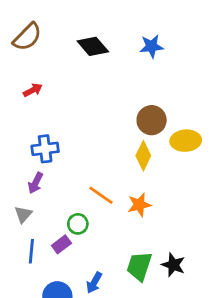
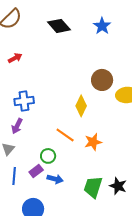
blue star: (152, 46) -> (102, 26), turned -30
yellow diamond: (143, 156) -> (81, 106), moved
blue arrow: (94, 283) -> (55, 179), moved, turned -105

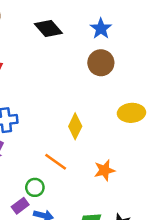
brown circle: (102, 80) -> (101, 63), moved
orange star: (93, 142) -> (105, 170), moved

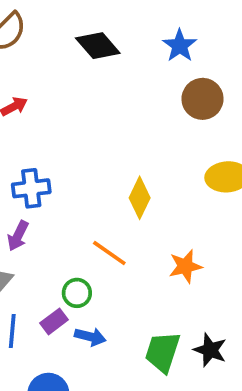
brown circle: (101, 63) -> (202, 99), moved

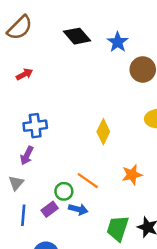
blue star: (180, 46) -> (118, 42), moved
orange line: (109, 253) -> (88, 181), moved
blue arrow: (90, 337) -> (78, 209), moved

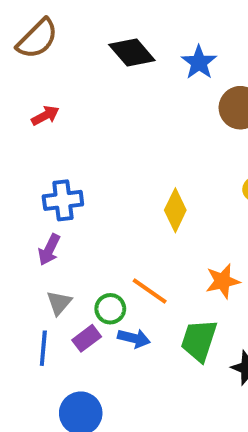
gray triangle: (16, 183) -> (59, 303), moved
green trapezoid: (118, 228) -> (199, 340), moved

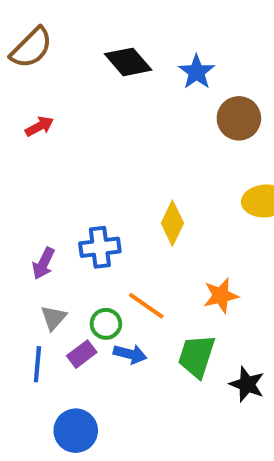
blue cross: (63, 200) -> (100, 247), moved

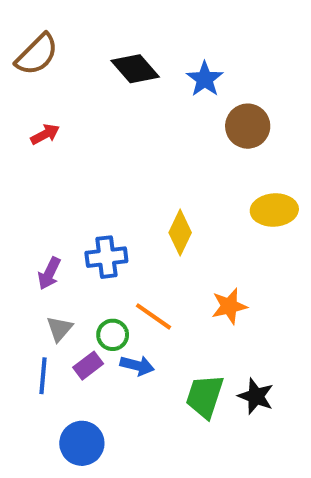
green trapezoid: (197, 356) -> (205, 396), moved

